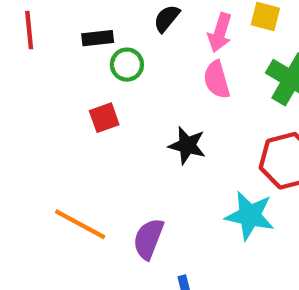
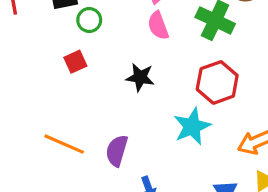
cyan star: (250, 216) -> (192, 126), turned -30

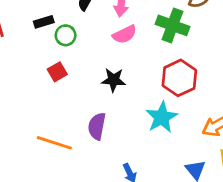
pink semicircle: (158, 26) -> (125, 34), turned -90
purple semicircle: (117, 151) -> (97, 126), moved

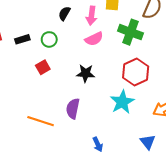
black rectangle: (44, 22) -> (22, 39), moved

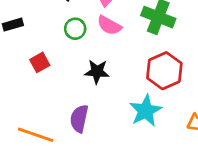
green circle: (49, 39) -> (75, 29), moved
pink semicircle: (94, 39) -> (109, 25), turned 54

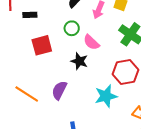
pink semicircle: (109, 25) -> (91, 42), moved
red square: (40, 62) -> (42, 45), size x1.5

